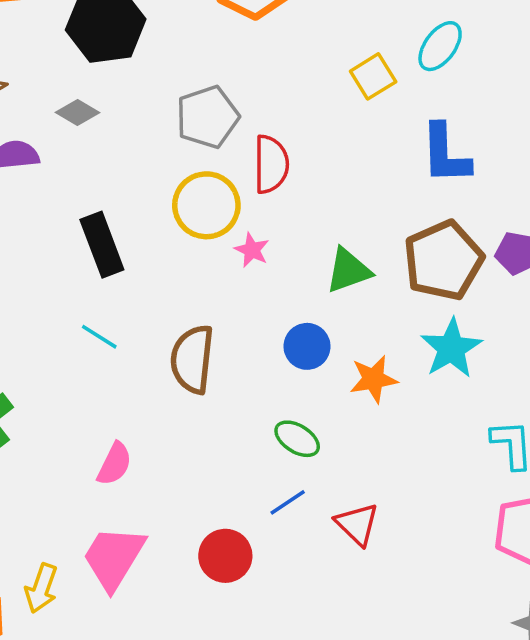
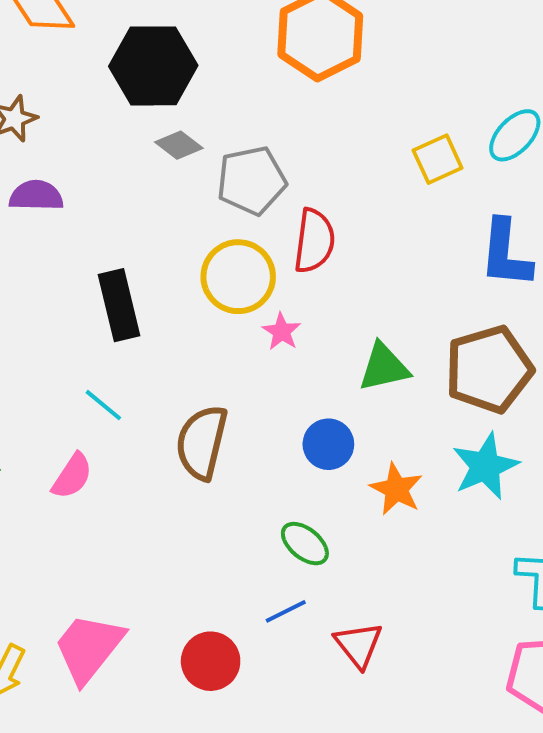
gray diamond: (78, 112) -> (179, 145), moved
orange star: (373, 379) -> (396, 489), turned 30
pink semicircle: (115, 464) -> (72, 476), moved

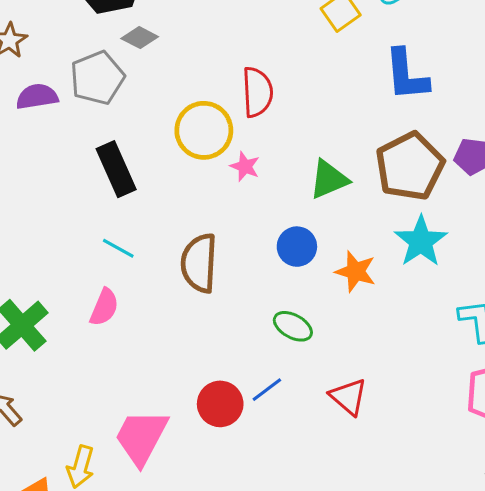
gray pentagon: (252, 181) -> (97, 78), moved
blue line: (286, 611) -> (267, 390), moved
red circle: (211, 661) -> (220, 404), moved

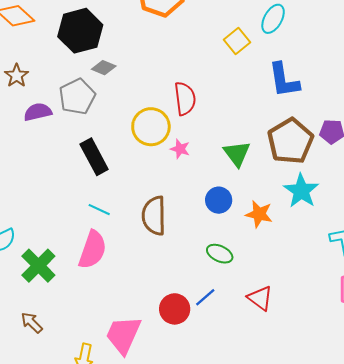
green triangle: (329, 179) -> (237, 154), turned -40
pink semicircle: (104, 307) -> (93, 250), size x1.5

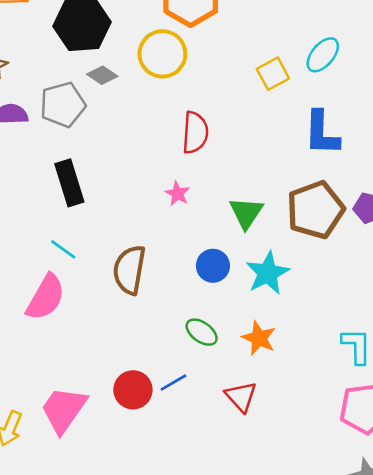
yellow circle: (151, 127) -> (162, 54), moved
cyan star: (301, 191) -> (268, 273), moved
orange star: (259, 214) -> (259, 338), moved

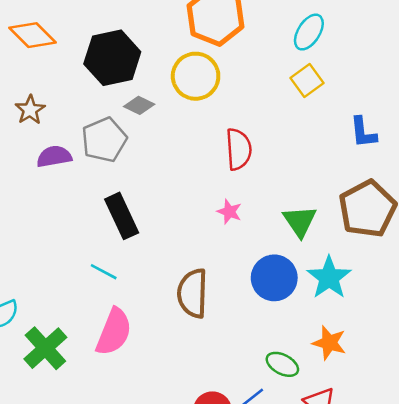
cyan ellipse: (323, 55) -> (309, 32), moved
blue L-shape: (322, 133) -> (363, 132), size x0.7
cyan line: (63, 249) -> (104, 272), moved
blue circle: (213, 266) -> (274, 278), size x1.4
green ellipse: (202, 332) -> (282, 364), moved

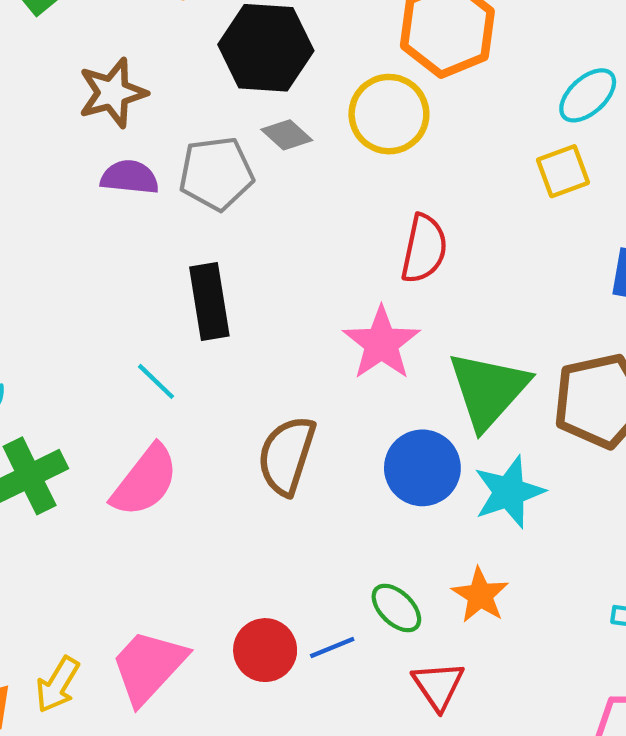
brown star: (30, 110) -> (113, 93), size x1.4
pink star: (229, 212) -> (381, 343), size x1.8
green triangle: (300, 221) -> (488, 390), size x1.5

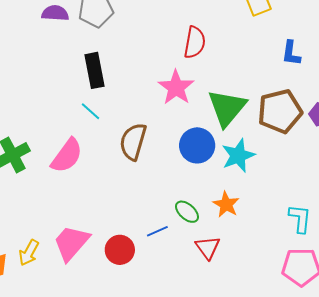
cyan line: (156, 381) -> (90, 111), moved
red circle: (265, 650) -> (120, 250), moved

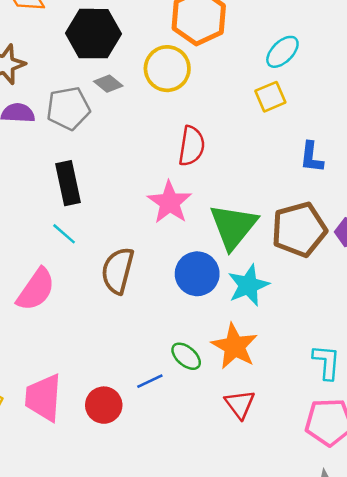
orange star: (226, 204) -> (235, 346), size x1.4
pink trapezoid: (71, 243) -> (43, 398), turned -36
red triangle: (208, 248) -> (240, 404), moved

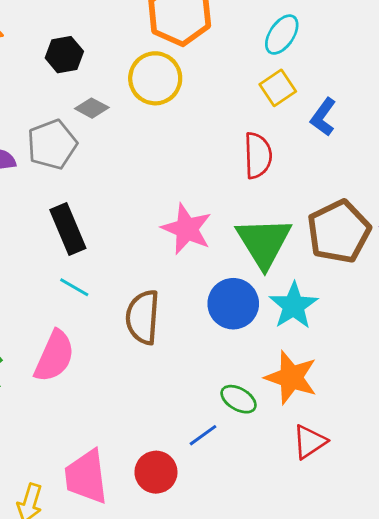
black hexagon: (93, 34) -> (64, 55), size x0.6
red semicircle: (192, 146) -> (258, 155), moved
blue L-shape: (311, 157) -> (323, 117), moved, turned 40
red triangle: (240, 404) -> (310, 442), turned 44

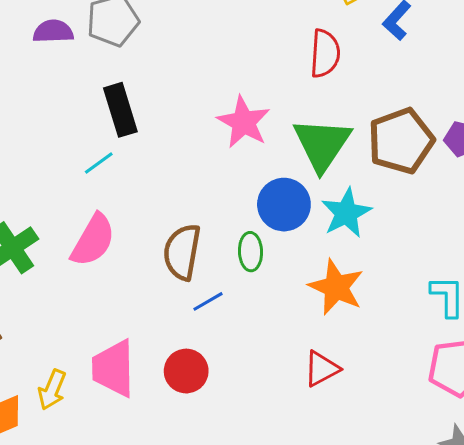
cyan line: (74, 287) -> (99, 163), moved, turned -72
brown semicircle: (143, 317) -> (182, 252), moved
green ellipse: (239, 399) -> (250, 252), moved, turned 52
blue line: (203, 435) -> (208, 301), moved
red triangle: (310, 442) -> (322, 369), moved

